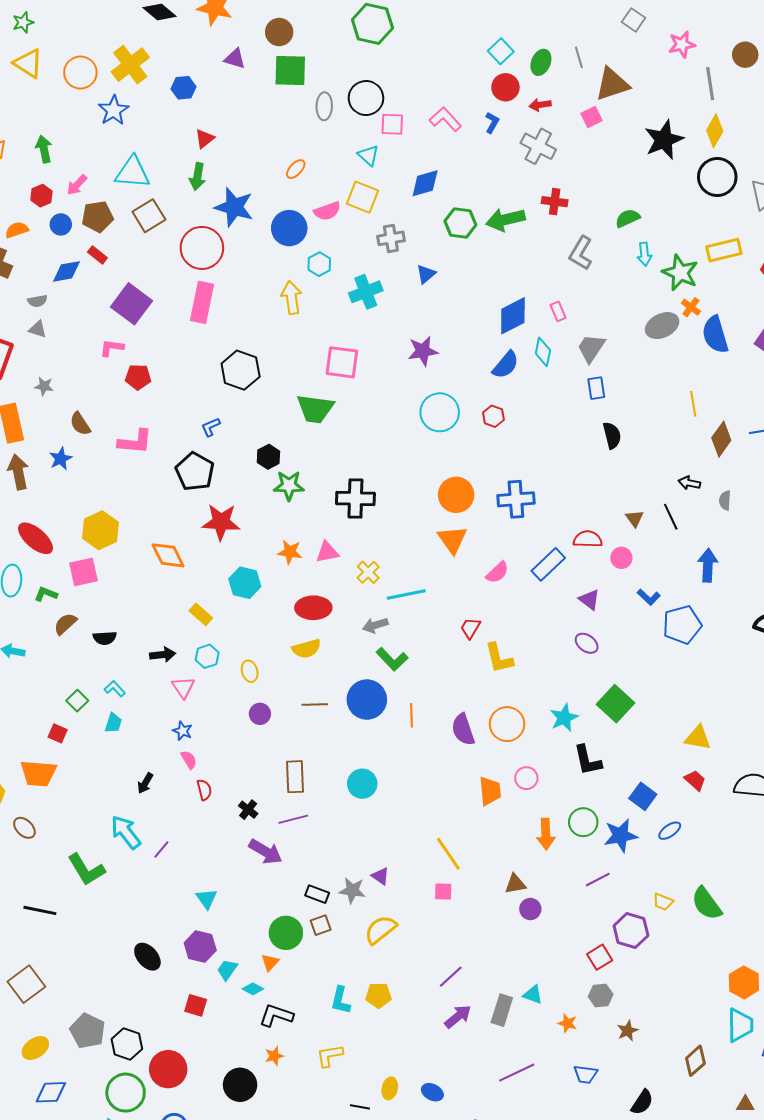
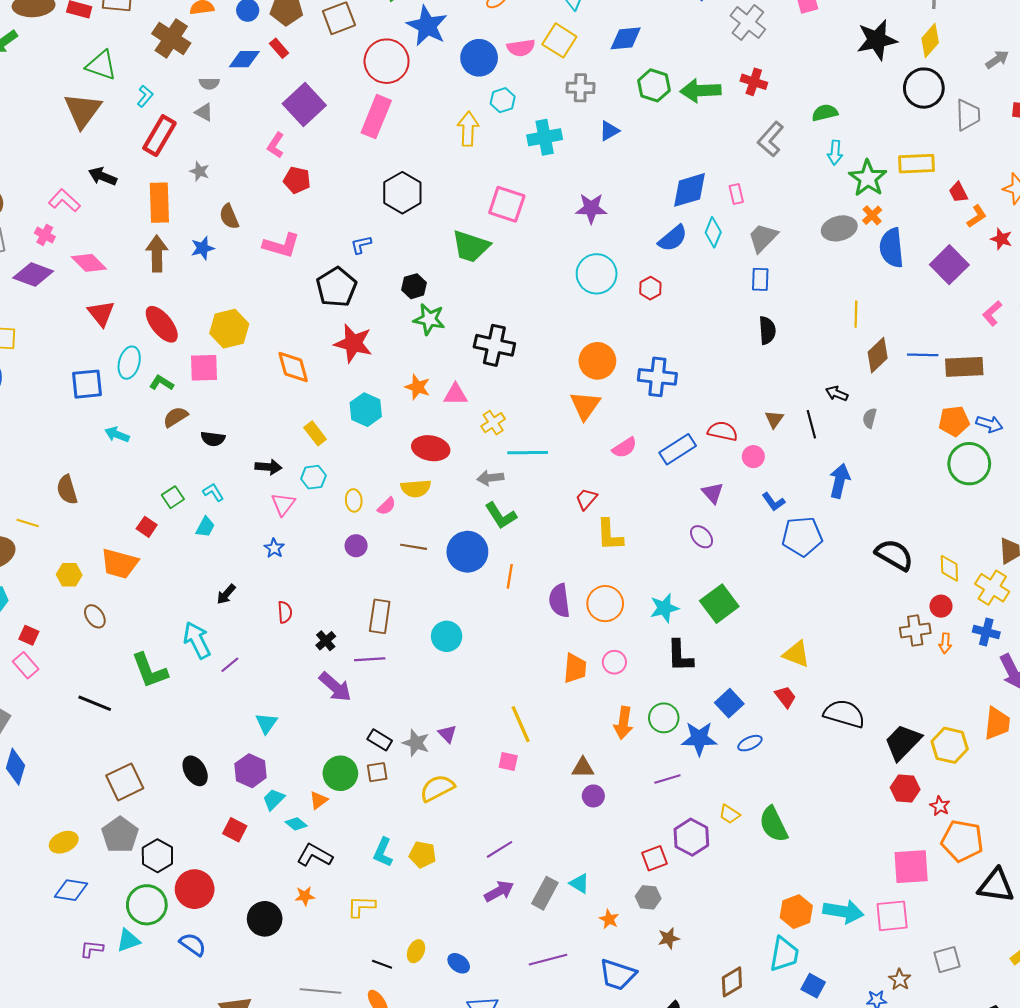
pink L-shape: (112, 348) -> (276, 145), turned -75
pink semicircle: (189, 760) -> (387, 506), moved, turned 66
brown square: (26, 984) -> (125, 782), moved
blue trapezoid: (585, 1074) -> (618, 975), size x1.5

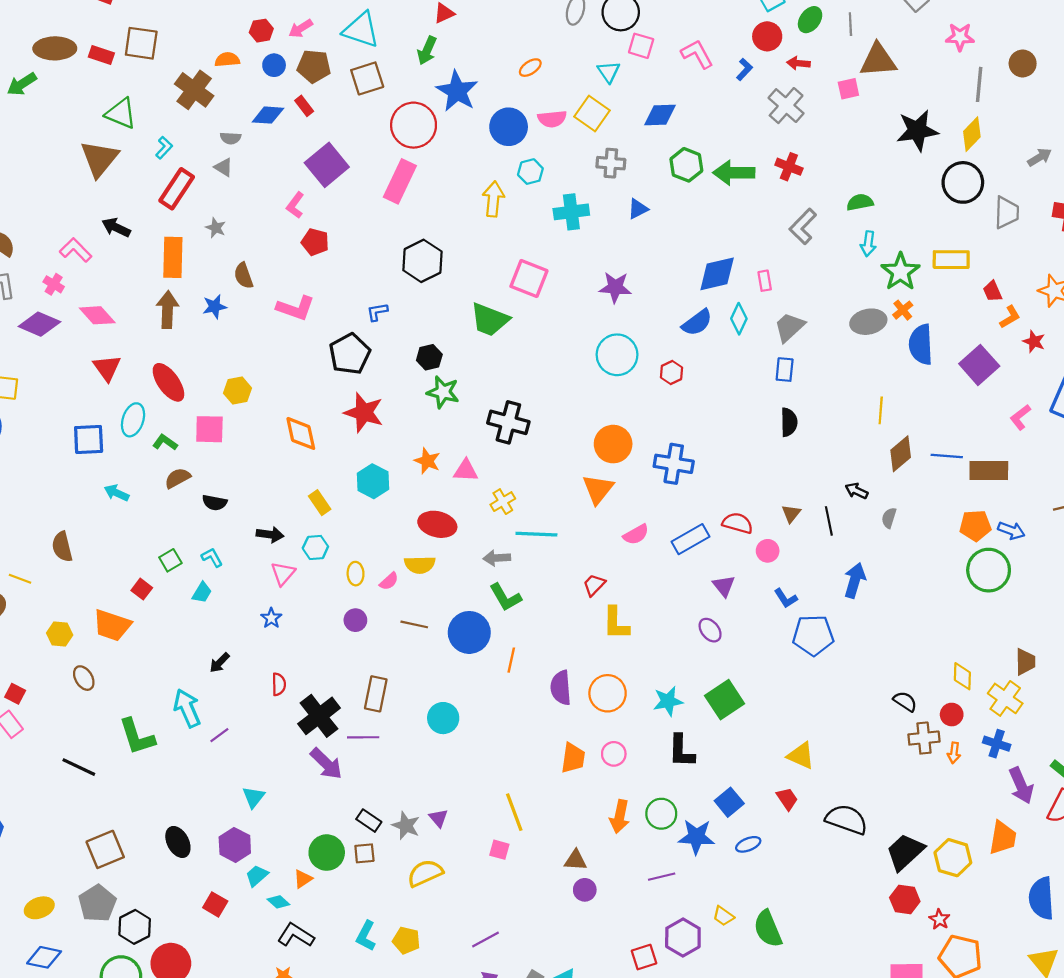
yellow hexagon: (229, 329) -> (237, 391), size x0.7
black semicircle: (894, 555) -> (905, 701), moved, size x0.6
black cross: (326, 641) -> (319, 716), size x2.0

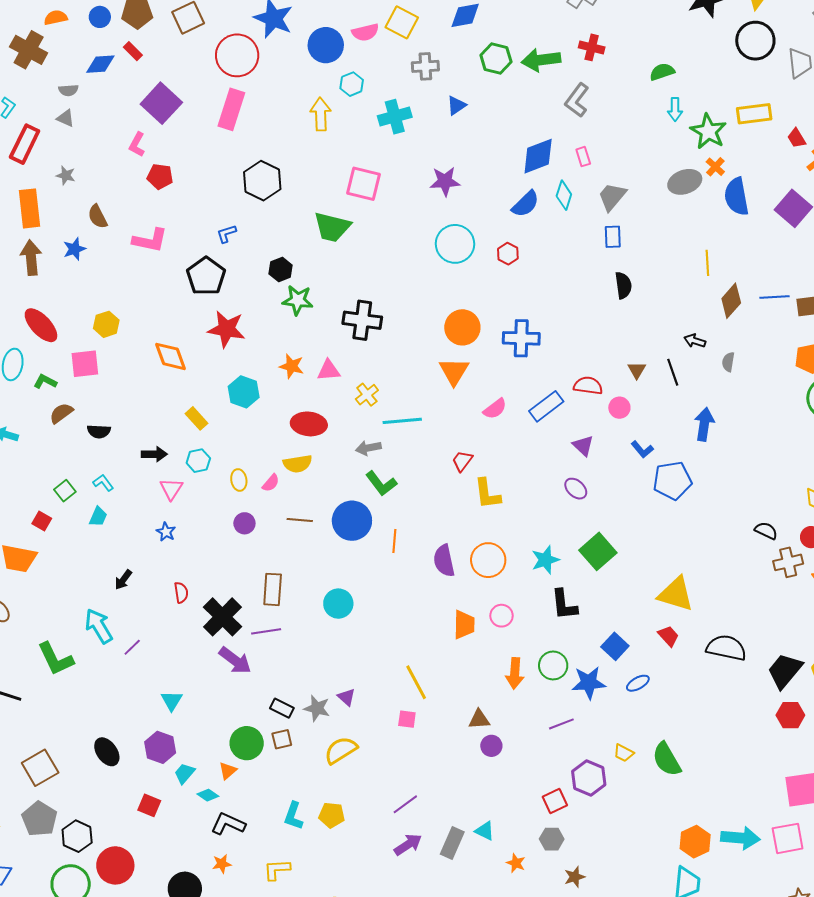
gray L-shape: (803, 226) -> (577, 100), moved
yellow triangle: (801, 756) -> (676, 594), size x1.4

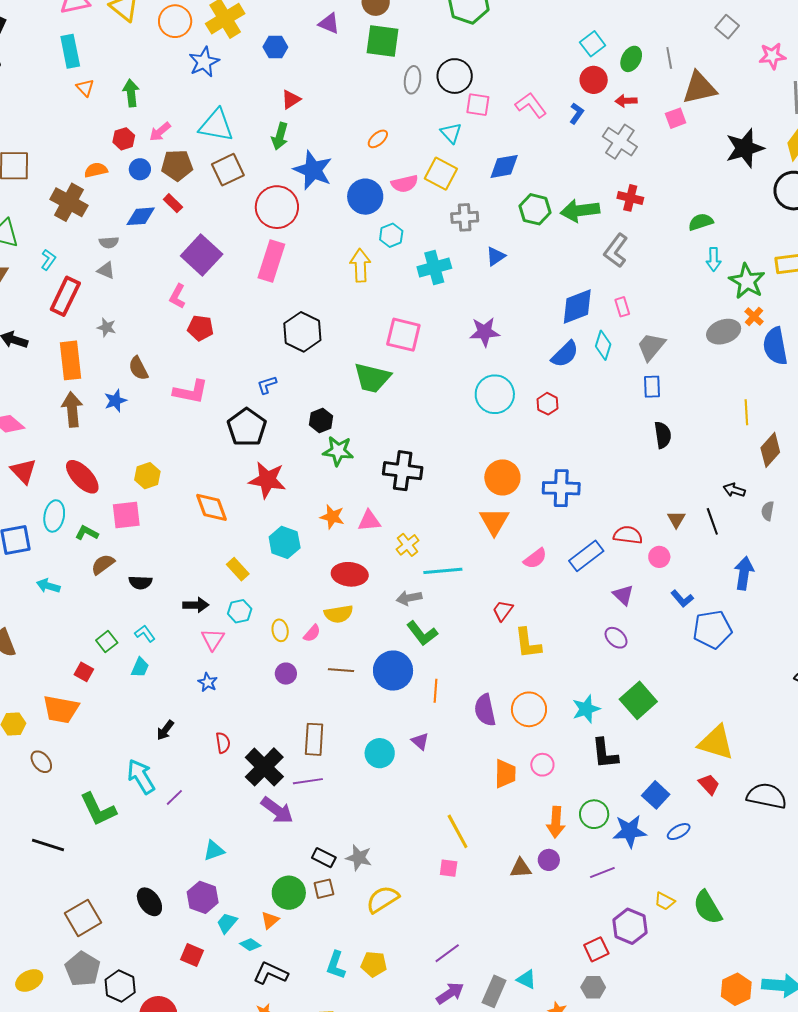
purple triangle: (346, 697) -> (420, 741), moved
cyan triangle: (172, 701) -> (214, 851), turned 40
purple circle: (491, 746) -> (549, 860), moved

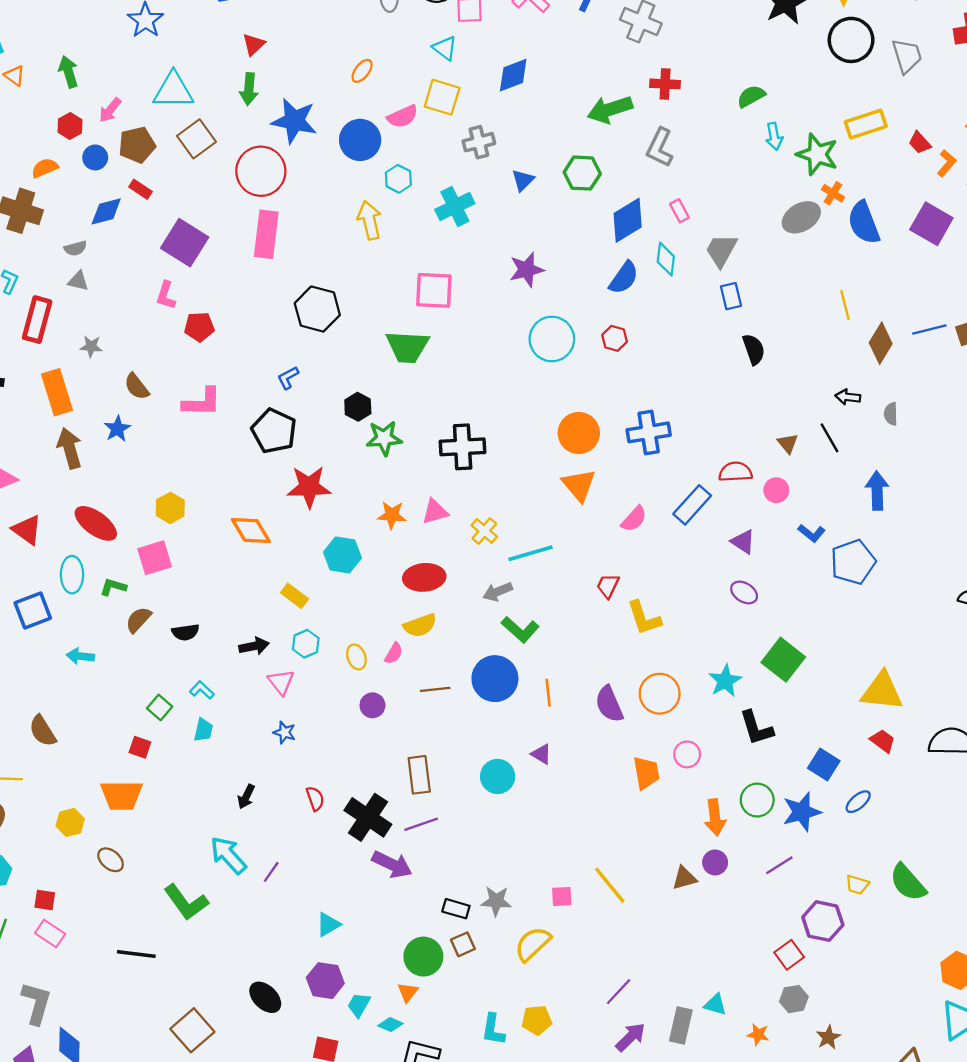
green hexagon: (535, 209) -> (582, 173), moved
yellow line: (458, 831) -> (610, 885), moved
pink square: (449, 868) -> (562, 896), moved

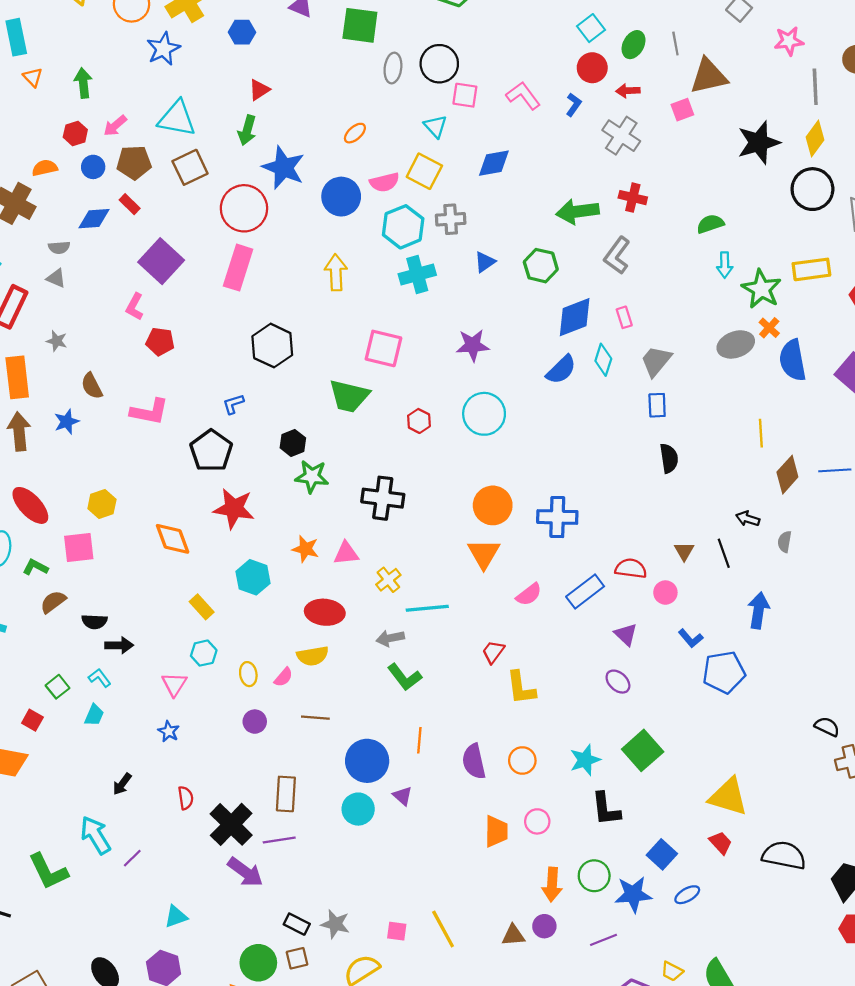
cyan hexagon: (398, 179) -> (403, 227), moved, size x1.6
red hexagon: (615, 338) -> (419, 421), moved
black arrow: (254, 646) -> (119, 645), moved
blue circle: (495, 679) -> (367, 761), moved
orange circle: (660, 694) -> (522, 760), size x0.7

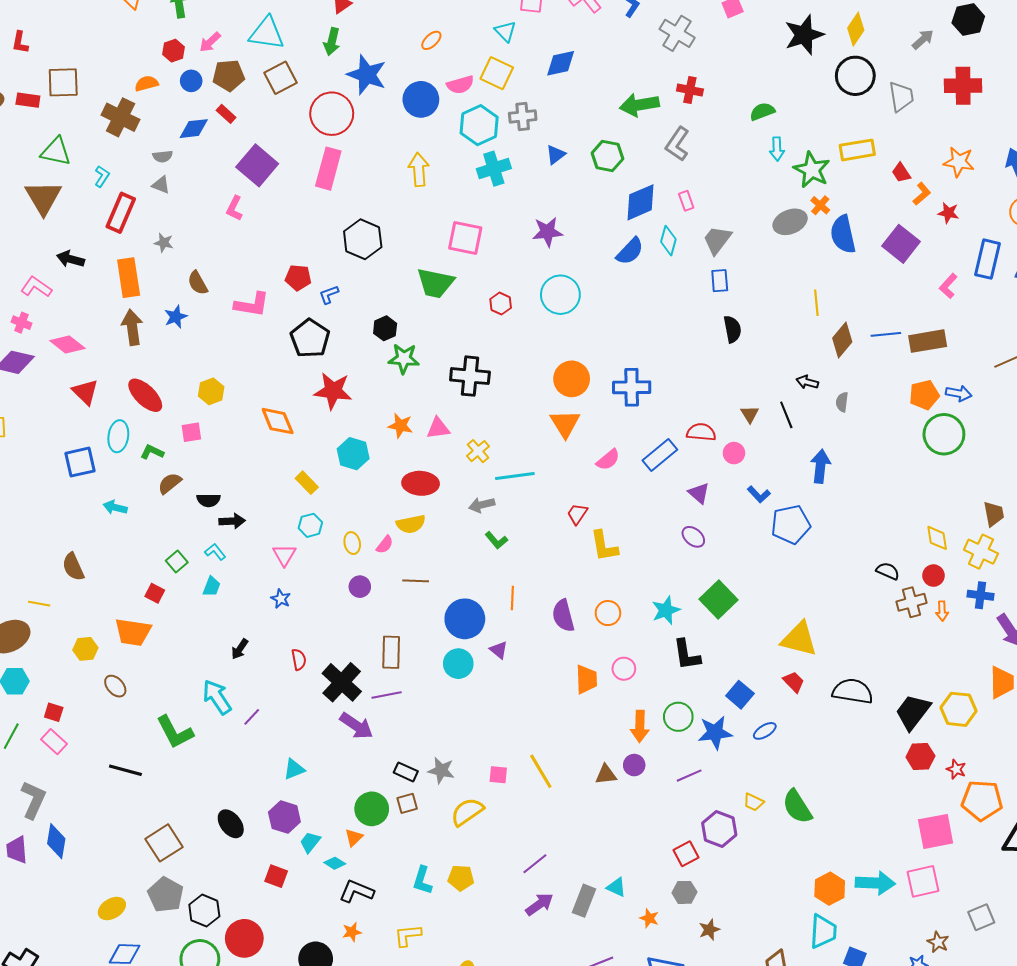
red pentagon: (160, 342) -> (298, 278), moved
pink square: (79, 547) -> (191, 432), size x0.7
green L-shape: (405, 677) -> (496, 540), size x0.7

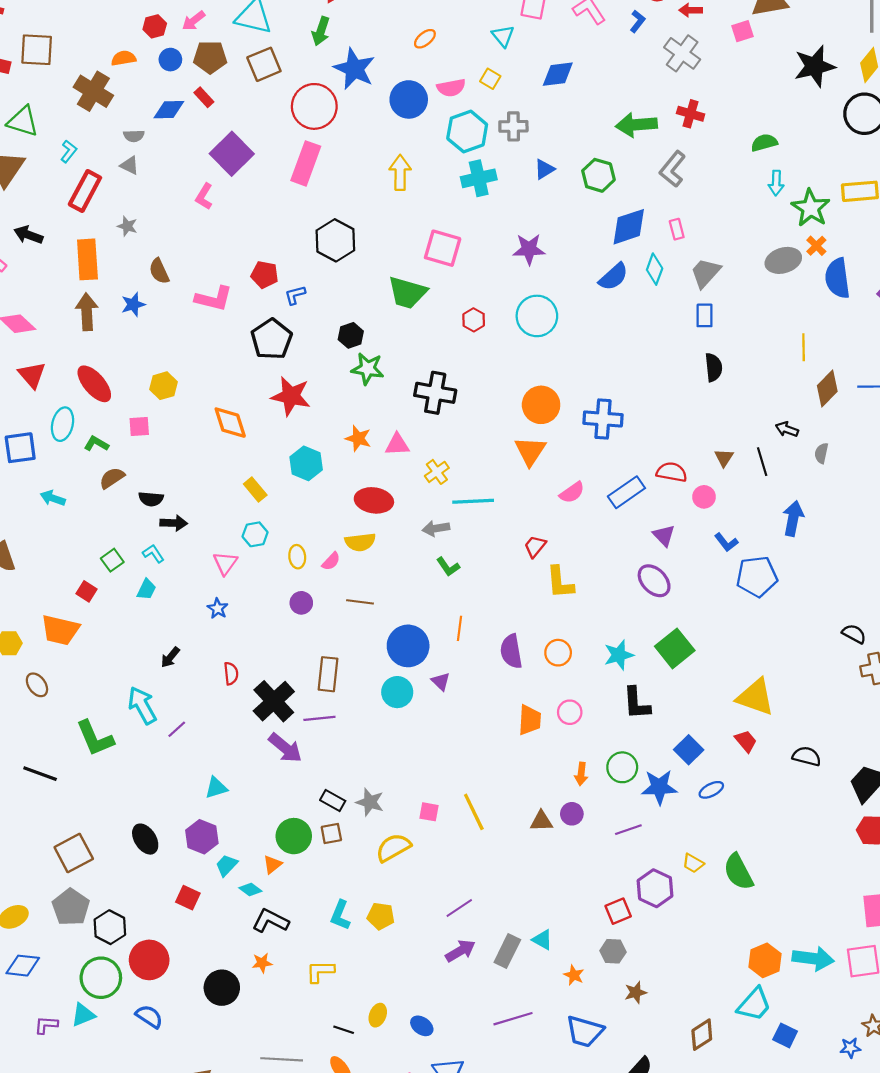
yellow square: (497, 73) -> (490, 79), size x0.6
purple ellipse: (693, 537) -> (654, 581), size x1.4
black semicircle: (853, 691) -> (807, 756), size x0.7
orange arrow: (640, 726) -> (581, 774), size x0.7
cyan trapezoid: (823, 931) -> (754, 1004), turned 33

